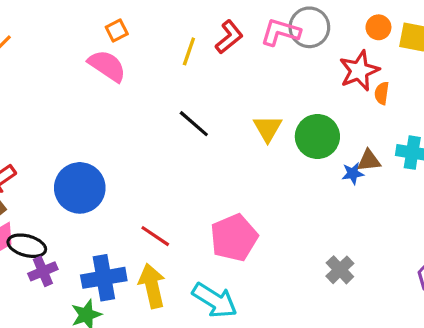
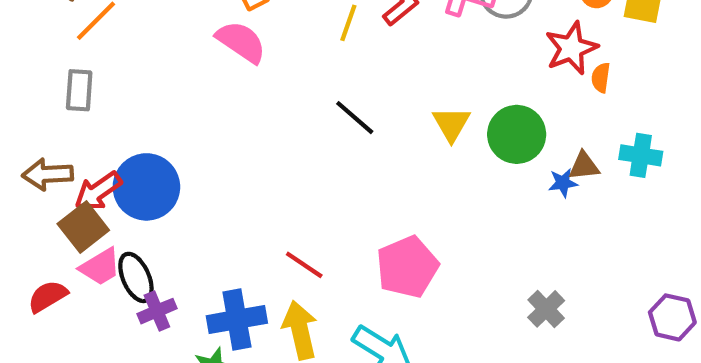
blue circle: (80, 188) -> (146, 187), moved
black ellipse: (27, 246) -> (136, 277), turned 51

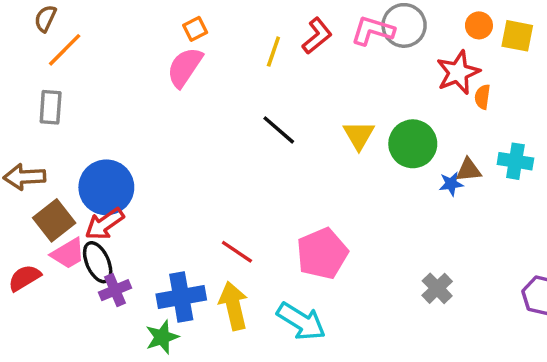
pink semicircle: (241, 42) -> (185, 67), turned -90
red arrow: (98, 191) -> (105, 224), moved

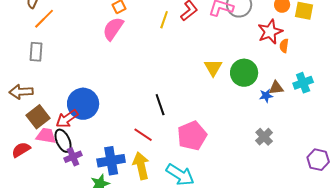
black line: (279, 130) -> (160, 105), moved, turned 30
cyan cross: (515, 161) -> (303, 83), turned -30
blue circle: (106, 187) -> (83, 104), moved
pink trapezoid: (68, 253) -> (46, 136), turned -140
gray cross: (437, 288) -> (264, 137), moved

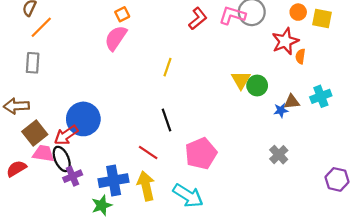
yellow line: (164, 20) -> (168, 67), moved
yellow triangle: (213, 68) -> (241, 80), moved
green circle: (244, 73) -> (257, 86), size x0.7

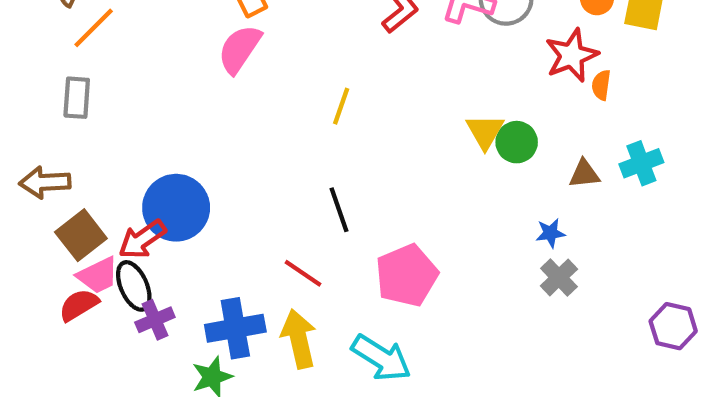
blue star: (281, 110) -> (550, 233), moved
pink trapezoid: (43, 154) -> (98, 275), turned 145
red semicircle: (16, 169) -> (79, 305), moved

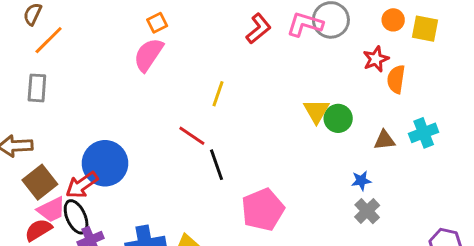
red star: (572, 55) -> (376, 59), size x0.7
orange semicircle: (601, 85) -> (396, 79), size x1.4
red line: (303, 273) -> (192, 136), moved

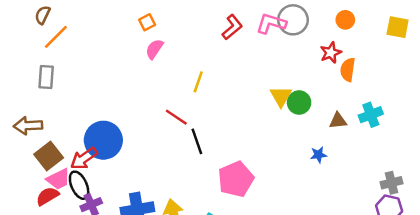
yellow square: (425, 29) -> (398, 27), moved
pink semicircle: (148, 55) -> (154, 49), moved, size x0.7
gray cross: (367, 211) -> (391, 183), moved, turned 30

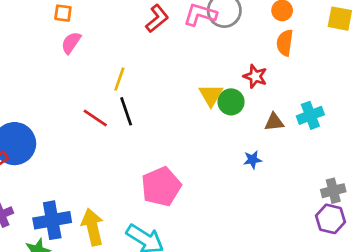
orange square: (147, 22) -> (63, 13), turned 35
red star: (331, 53) -> (255, 76), moved, turned -30
orange semicircle: (348, 70) -> (285, 43), moved
black line: (197, 141) -> (126, 111), moved

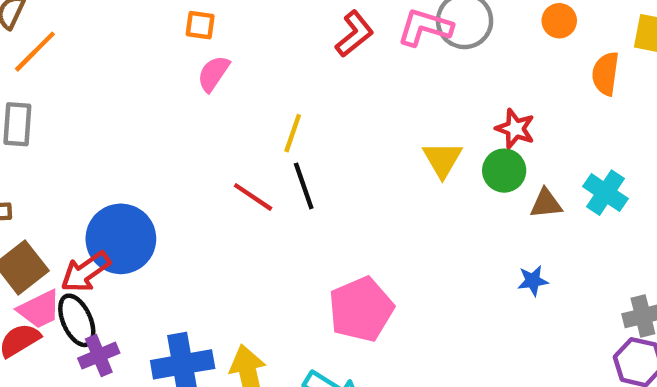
orange semicircle: (285, 43) -> (606, 74), moved
green circle: (231, 102) -> (504, 171), moved
cyan cross: (310, 115) -> (606, 193), turned -35
blue star: (253, 160) -> (533, 281), moved

